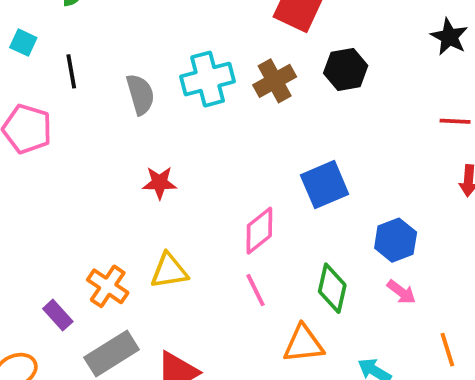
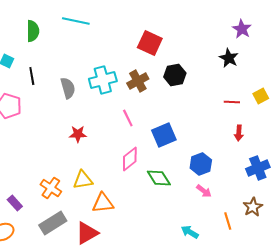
green diamond: (332, 288) -> (159, 178), moved, turned -45
pink line: (255, 290) -> (128, 118), moved
purple rectangle: (58, 315) -> (15, 203), moved
orange triangle: (303, 344) -> (103, 203), moved

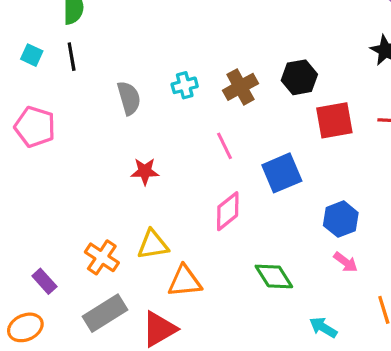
red square: (150, 43) -> (334, 120), moved, turned -35
black line: (32, 76) -> (72, 57), moved
cyan cross: (103, 80) -> (185, 85), size x0.6
green diamond: (159, 178) -> (274, 276), moved

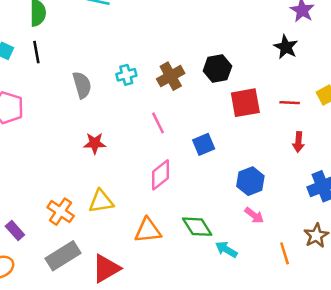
blue square: (282, 173) -> (204, 144), size x0.7
orange triangle: (185, 281) -> (148, 231), moved
cyan arrow: (323, 327) -> (226, 250), moved

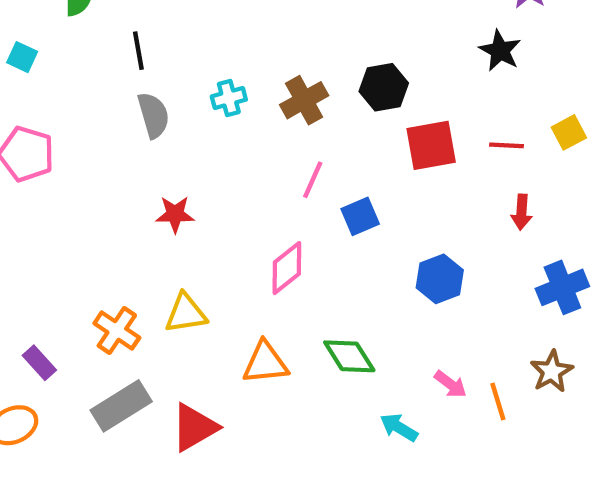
black line: (36, 52) -> (138, 51), moved
pink line: (158, 123) -> (313, 180), moved, turned 50
pink arrow: (254, 215) -> (450, 384), moved
cyan arrow: (226, 250) -> (399, 427), moved

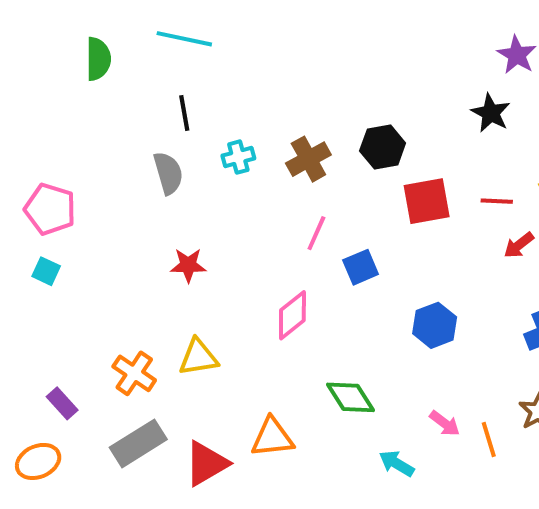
black line: (138, 51) -> (184, 113), moved
cyan square: (22, 57) -> (46, 271), moved
red arrow: (522, 212) -> (519, 245), moved, turned 48
orange triangle: (265, 363) -> (272, 437), moved

